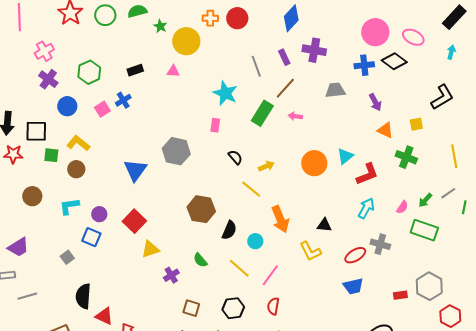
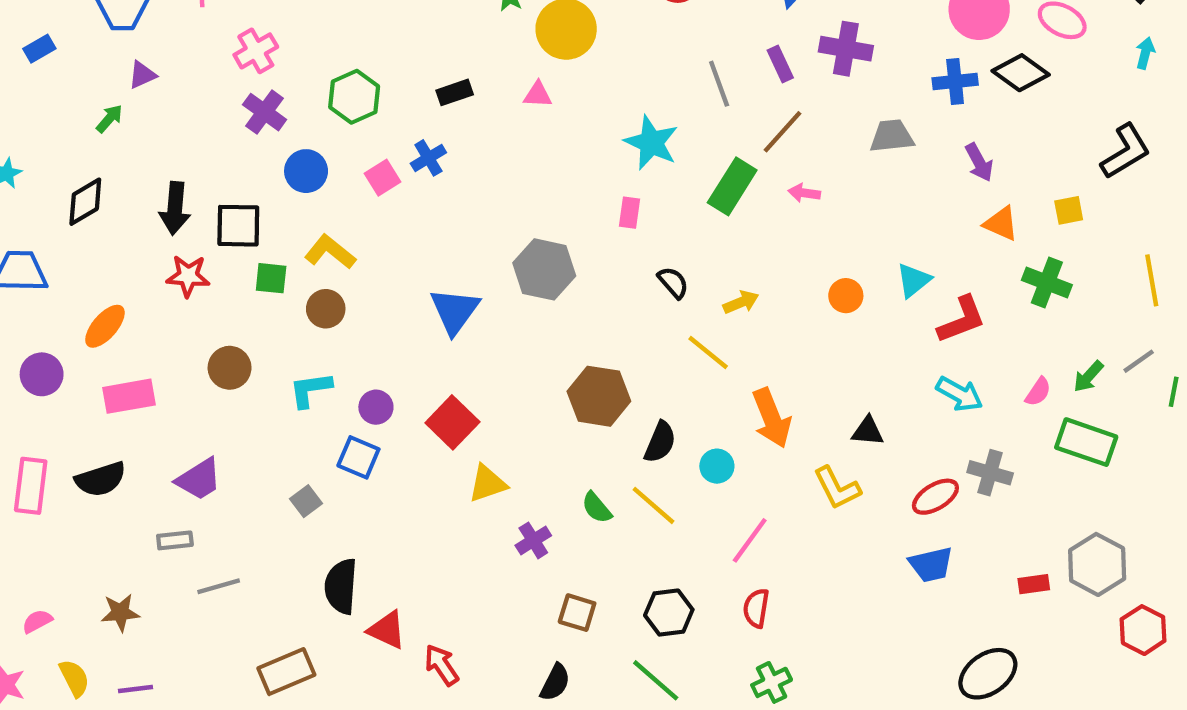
orange circle: (314, 163) -> (846, 296), size x0.6
cyan arrow: (366, 208) -> (959, 394), turned 90
yellow line: (239, 268) -> (654, 505), moved

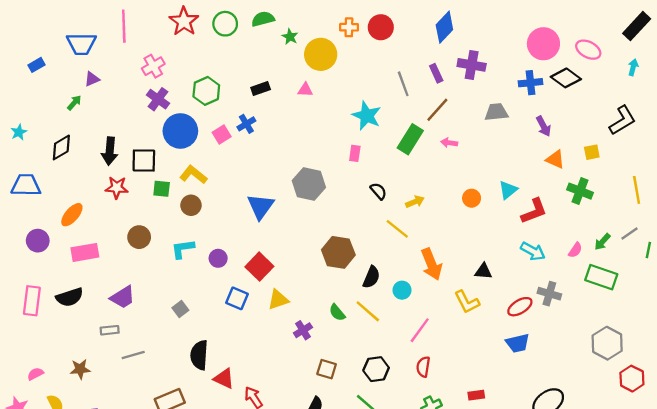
blue circle: (306, 171) -> (180, 131), size x1.5
blue square: (358, 457) -> (237, 298), moved
red rectangle: (1034, 584) -> (476, 395), moved

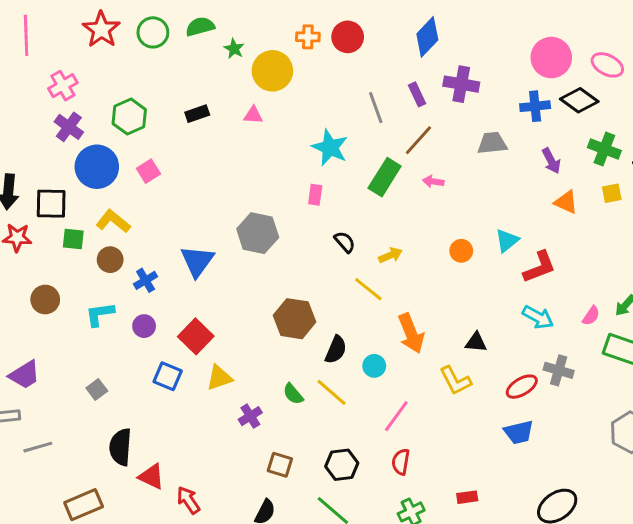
blue cross: (246, 124) -> (146, 280), moved
green cross: (580, 191) -> (604, 149), moved

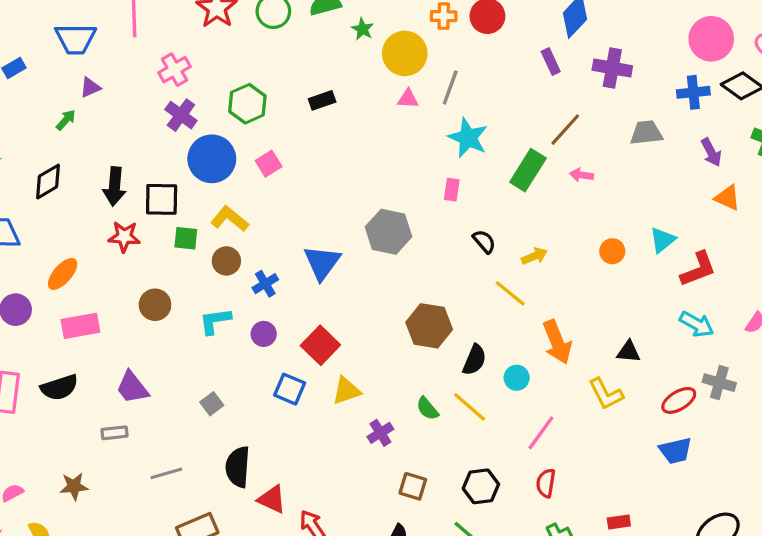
purple rectangle: (417, 94) -> (551, 62), moved
gray line: (376, 108) -> (450, 87), moved, turned 40
pink triangle: (253, 115) -> (408, 99), moved
purple trapezoid: (25, 375) -> (132, 387), turned 84
gray line: (38, 447) -> (166, 473), moved

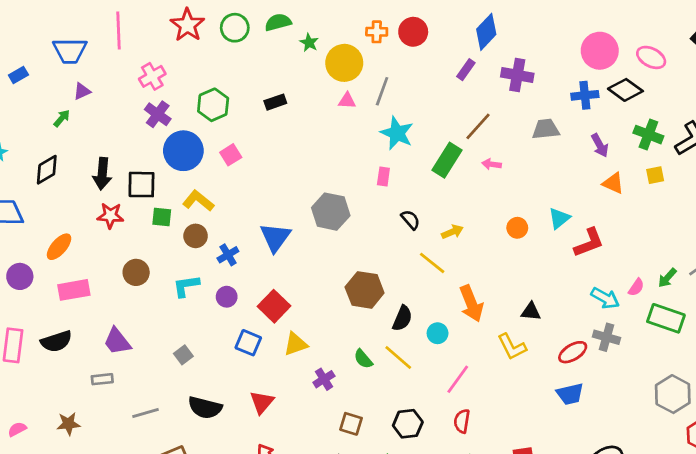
purple rectangle: (551, 62) -> (466, 70), turned 60
cyan arrow: (697, 324) -> (605, 298), moved
black semicircle: (238, 467) -> (205, 408), turned -80
red triangle: (272, 499) -> (262, 402), moved, turned 45

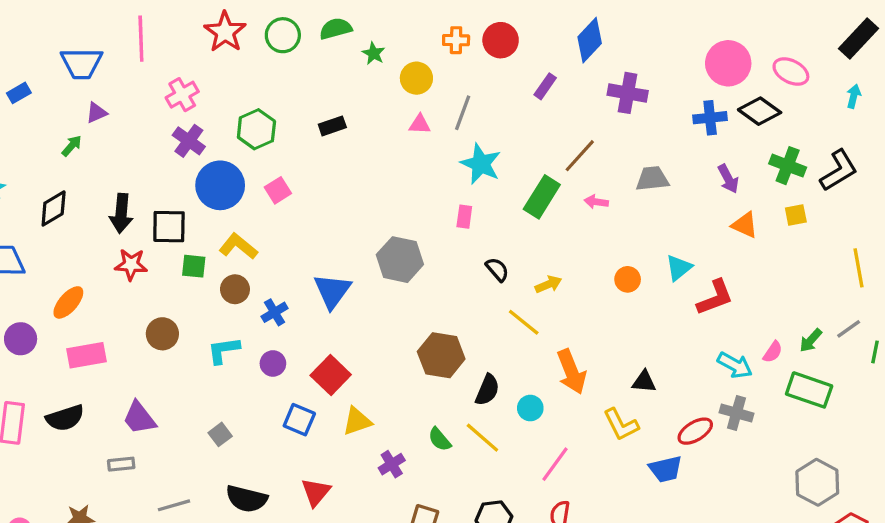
yellow circle: (344, 63) -> (416, 78), size x0.7
purple rectangle: (466, 70) -> (545, 86), moved
gray trapezoid: (546, 129) -> (652, 179), moved
blue trapezoid: (570, 394) -> (666, 469), moved

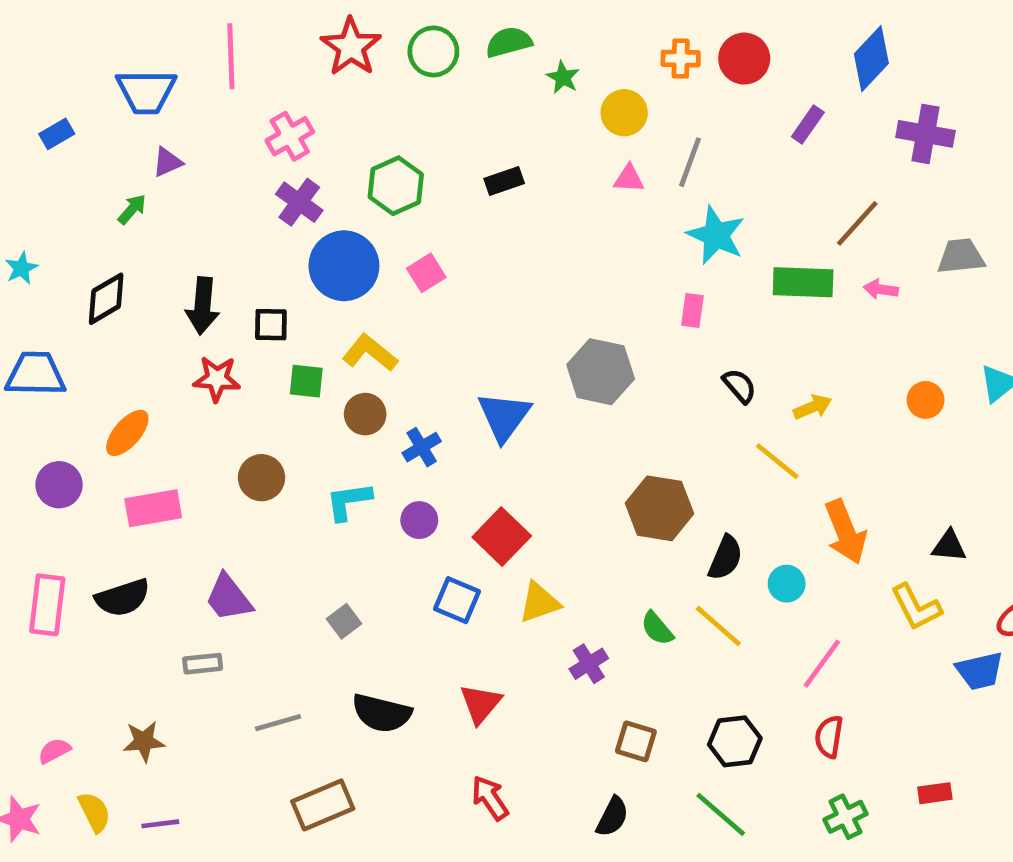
green rectangle: (542, 197) -> (803, 282), turned 60
black square: (169, 227) -> (271, 325), size x0.7

